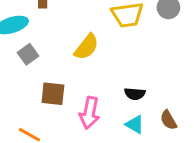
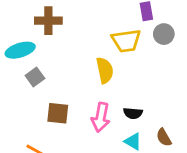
yellow semicircle: (87, 47) -> (105, 70), moved, turned -50
pink arrow: (89, 113) -> (101, 117), moved

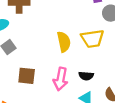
yellow trapezoid: (126, 41) -> (92, 39), moved

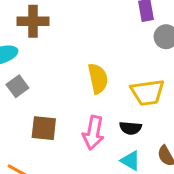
yellow trapezoid: (92, 39) -> (148, 92), moved

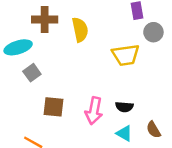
yellow semicircle: (98, 78) -> (80, 30), moved
yellow trapezoid: (148, 92) -> (126, 55), moved

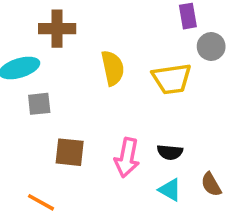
yellow semicircle: (80, 30) -> (113, 68), moved
gray square: (32, 73) -> (39, 104), turned 30

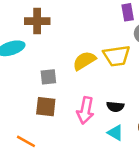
yellow semicircle: (113, 68) -> (84, 61), moved, turned -110
gray square: (39, 104) -> (48, 77), moved

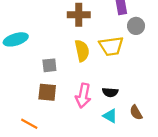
brown cross: (37, 21) -> (79, 15), moved
yellow semicircle: (84, 61) -> (82, 51), turned 110

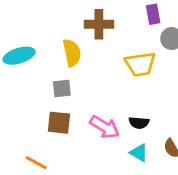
yellow semicircle: (82, 51) -> (72, 53), moved
pink arrow: (83, 96) -> (105, 127), turned -70

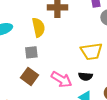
yellow trapezoid: (140, 64) -> (91, 51), moved
brown square: (59, 123) -> (29, 76), turned 30

